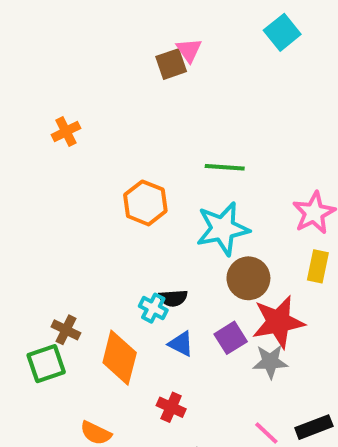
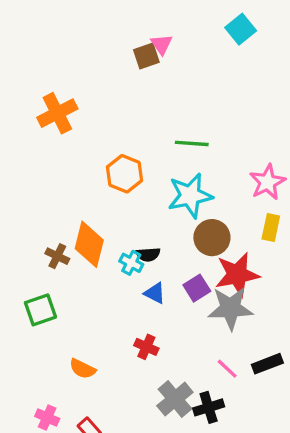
orange cross: (66, 132) -> (57, 113), size x1.6
brown cross: (66, 330) -> (57, 256), moved
orange diamond: (120, 358) -> (89, 244), moved
gray star: (270, 362) -> (230, 308), size x1.5

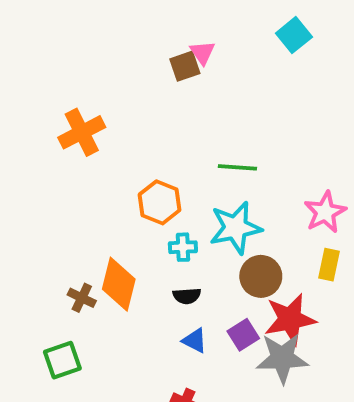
cyan cross: (131, 263) -> (183, 247), moved, turned -30

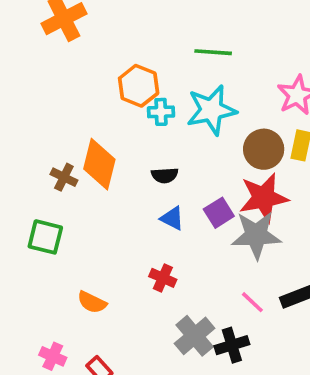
cyan cross: (183, 247) -> (161, 112), moved
brown circle: (261, 276) -> (264, 149), moved
green square: (62, 360) -> (45, 237), turned 33

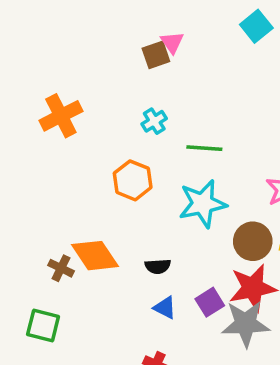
cyan cross: (161, 112) -> (154, 121), moved, turned -30
orange diamond: (99, 164) -> (95, 256), turned -48

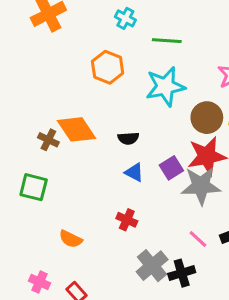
cyan cross: (154, 121) -> (125, 18), turned -30

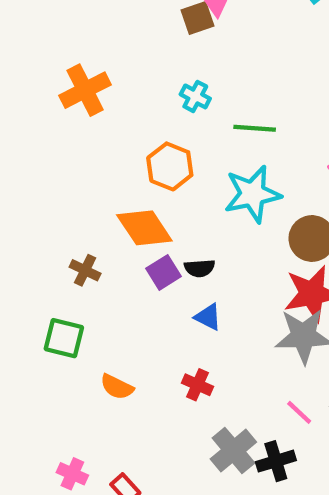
orange diamond: (77, 129) -> (144, 228), moved
purple square: (171, 168) -> (164, 272), moved
orange semicircle: (71, 239) -> (117, 387), moved

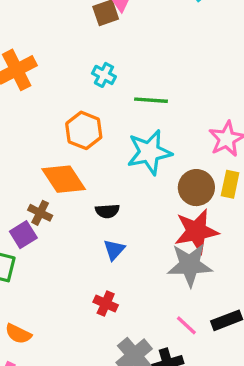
brown cross: (85, 270) -> (40, 213), moved
purple square: (164, 272) -> (23, 235), moved
blue triangle: (208, 317) -> (114, 250), turned 45
orange semicircle: (117, 387) -> (18, 334), moved

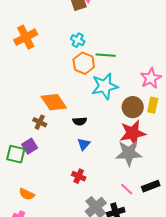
orange hexagon: (84, 130) -> (84, 63), moved
purple square: (23, 235) -> (30, 146), moved

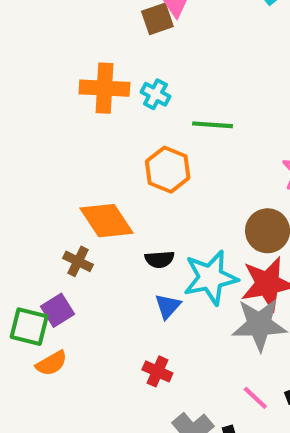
orange cross: (26, 37) -> (104, 88), moved, turned 30
orange hexagon: (84, 63) -> (168, 170), moved
cyan star: (105, 86) -> (210, 278), moved
orange semicircle: (27, 194) -> (51, 363), moved, turned -56

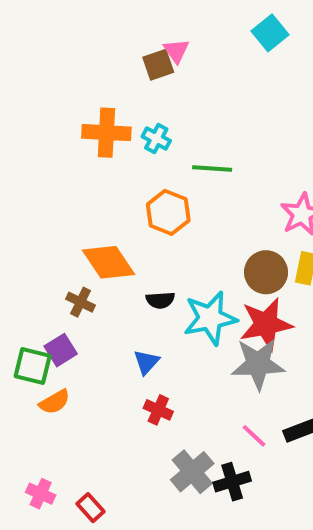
blue triangle: (168, 306) -> (146, 362), moved

